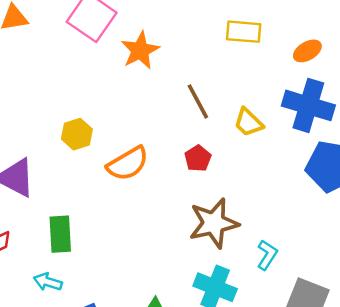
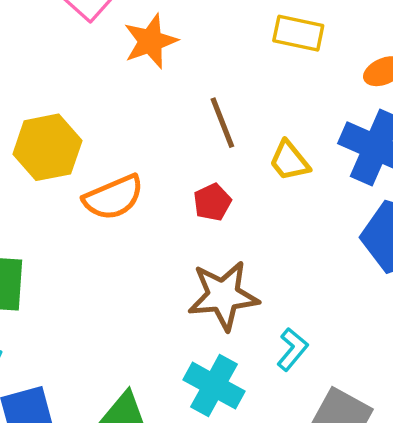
yellow hexagon: (77, 134) -> (47, 147), size x1.5

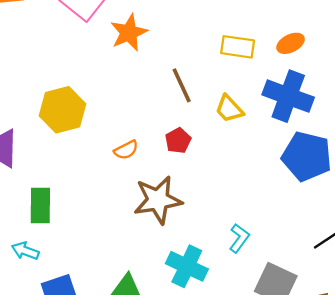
yellow rectangle: (298, 33) -> (238, 47), moved
orange semicircle: (113, 197) -> (126, 150), moved, size x0.6
brown star: (223, 296) -> (158, 200), moved

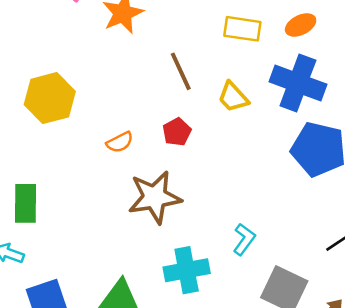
cyan cross: (187, 266) -> (187, 270), turned -36

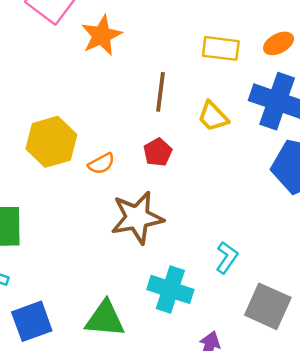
brown line: (181, 71) -> (160, 92), turned 33
yellow hexagon: (50, 98) -> (51, 142), moved
cyan cross: (187, 270) -> (170, 289), turned 30

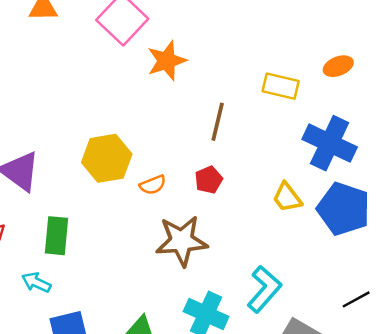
orange ellipse: (279, 43) -> (338, 66), moved
yellow trapezoid: (213, 116) -> (287, 197), moved
cyan L-shape: (227, 258) -> (264, 289), size x1.5

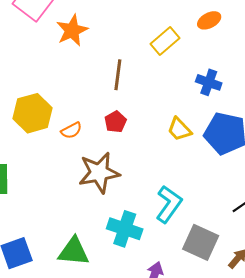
yellow rectangle: (281, 86) -> (165, 41), turned -48
blue cross: (330, 143) -> (209, 82), size x0.6

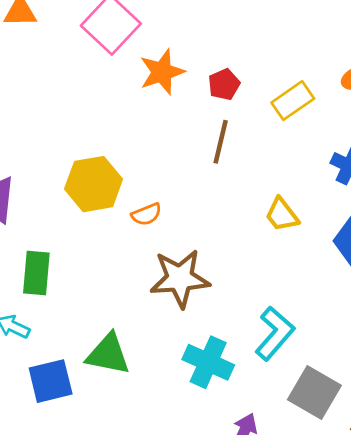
red pentagon: (115, 122) -> (224, 84), moved
yellow trapezoid: (179, 129) -> (282, 215), moved
green triangle: (74, 251) -> (108, 354), moved

